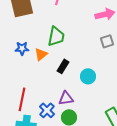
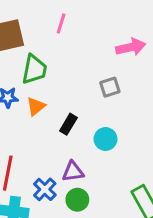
green trapezoid: (56, 36) -> (34, 69), moved
gray square: (107, 41) -> (110, 87), moved

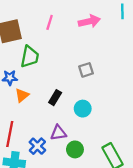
pink arrow: (131, 47) -> (89, 21), moved
orange triangle: (36, 106) -> (22, 95), moved
green circle: (77, 200) -> (75, 149), moved

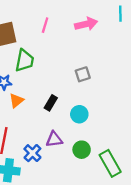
green circle: (75, 149) -> (82, 150), moved

